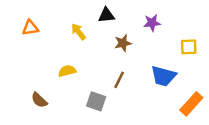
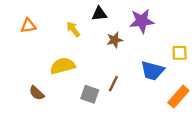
purple star: (152, 23) -> (142, 21), size x1.5
yellow square: (189, 47) -> (180, 53), moved
yellow semicircle: (67, 71) -> (63, 66), size x1.5
brown line: (119, 80) -> (113, 84), moved

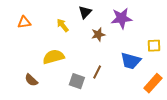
black triangle: (99, 14) -> (85, 12), turned -40

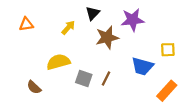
yellow arrow: (63, 25) -> (68, 28), turned 80
brown star: (98, 34) -> (107, 38), size x1.5
gray square: (77, 81) -> (84, 78), moved

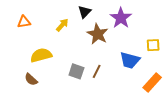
purple star: (132, 20) -> (121, 18), turned -30
brown star: (107, 38) -> (98, 34), turned -30
yellow semicircle: (58, 62) -> (41, 55), moved

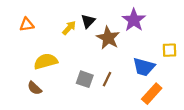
black triangle: (84, 12) -> (88, 21), moved
orange rectangle: (152, 82) -> (152, 94), moved

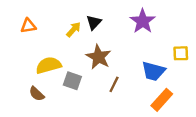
brown star: (108, 38) -> (99, 57), moved
gray square: (85, 79) -> (72, 81), moved

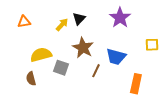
blue trapezoid: (153, 71) -> (116, 57), moved
brown semicircle: (37, 94) -> (31, 79), turned 32
orange rectangle: (162, 100) -> (136, 84), turned -30

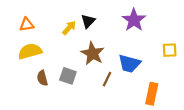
yellow semicircle: (41, 55) -> (30, 51), moved
brown semicircle: (31, 79) -> (42, 78), moved

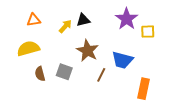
black triangle: (88, 21) -> (83, 20), turned 32
orange triangle: (27, 24) -> (34, 20), moved
yellow square: (170, 50) -> (148, 32), moved

